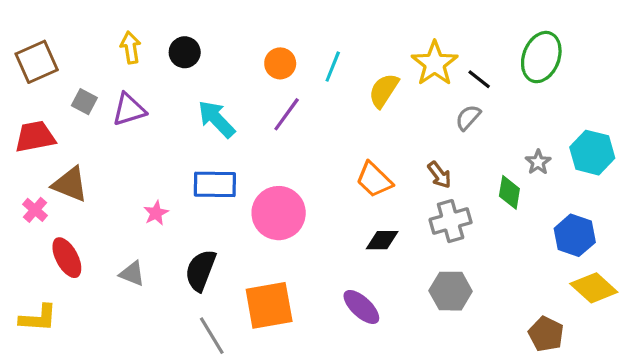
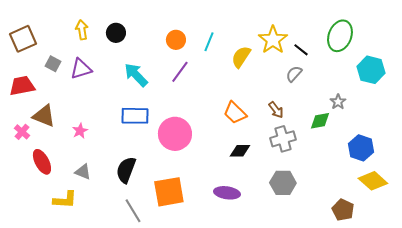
cyan hexagon: (592, 153) -> (371, 70), moved
green diamond: (509, 192) -> (320, 121), turned 70
pink star: (156, 213) -> (80, 131), moved
purple ellipse: (361, 307) -> (227, 193), turned -35
yellow L-shape: (38, 318) -> (65, 200), moved

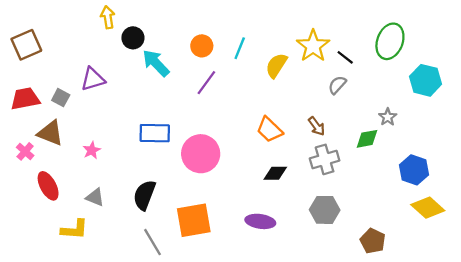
yellow arrow: (82, 30) -> (108, 17), moved
gray square: (53, 64) -> (61, 98), moved
cyan arrow: (136, 75) -> (156, 63), moved
brown pentagon: (343, 210) -> (373, 241), moved

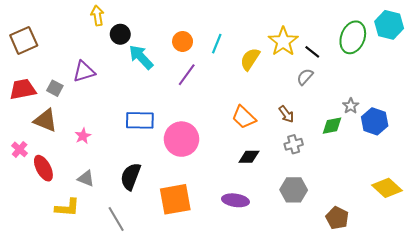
cyan hexagon: (426, 80) -> (389, 25), moved
pink cross: (25, 151) -> (20, 149), moved
gray cross: (325, 159) -> (294, 144), size x0.7
blue hexagon: (414, 170) -> (375, 121), moved
gray line: (152, 242) -> (116, 219), moved

